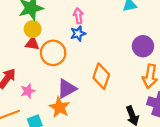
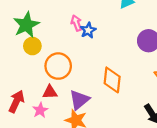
blue star: (78, 34) -> (88, 30), moved
red triangle: (32, 44) -> (50, 92), moved

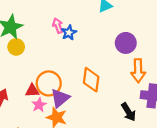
orange circle: (58, 66) -> (49, 83), moved
pink star: (40, 110) -> (39, 105), moved

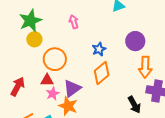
blue star: (69, 33) -> (99, 49), moved
orange diamond: (91, 80) -> (102, 73), turned 40
orange circle: (49, 83) -> (55, 59), moved

